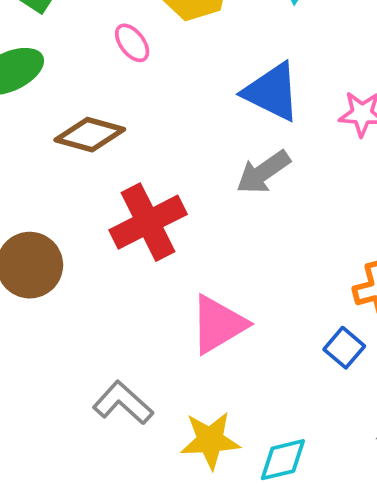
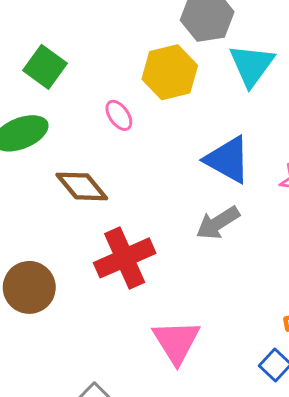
brown diamond: (90, 135) -> (82, 186), turned 32
pink triangle: (218, 324) -> (176, 342), turned -34

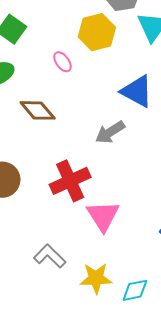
gray arrow: (218, 223) -> (110, 132), moved
red cross: (125, 258) -> (70, 181), moved

